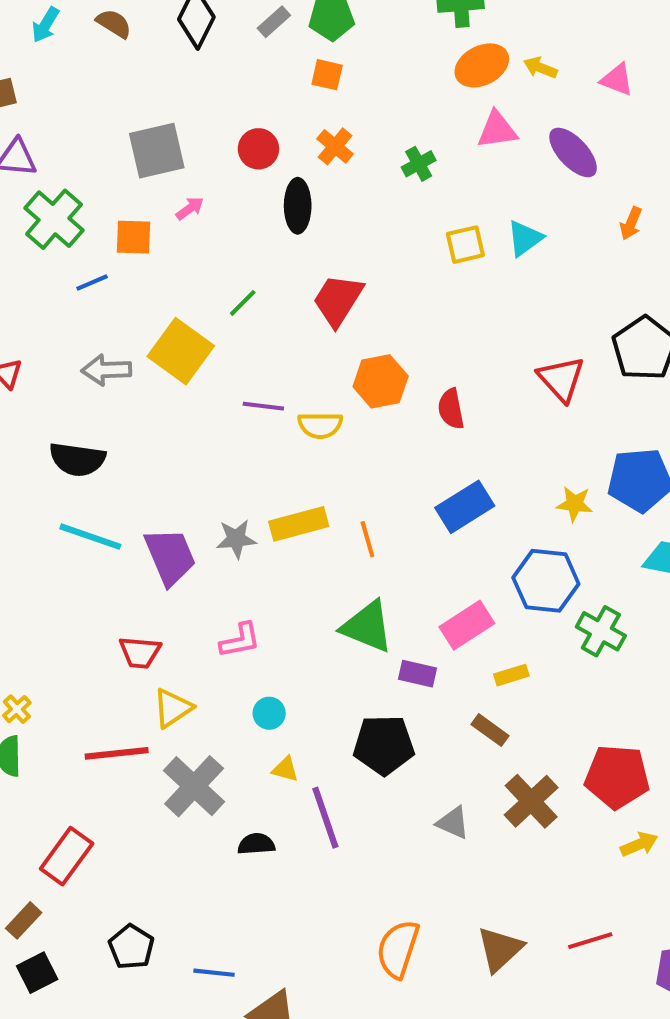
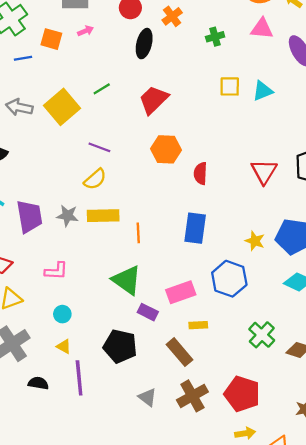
yellow semicircle: (320, 425) -> (95, 179), moved, turned -55
blue rectangle: (465, 507) -> (195, 228), turned -64
green cross: (601, 631) -> (262, 335), moved
brown rectangle: (490, 730) -> (179, 352), size x1.4

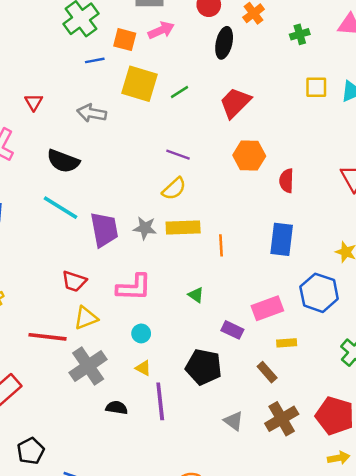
pink arrow: (86, 31) -> (161, 30), size x1.5
yellow square: (62, 107) -> (140, 84), moved, turned -32
pink L-shape: (56, 271) -> (134, 287), size x1.4
green triangle: (127, 280) -> (196, 295), moved, size x0.5
brown rectangle: (179, 352) -> (267, 372), size x0.7

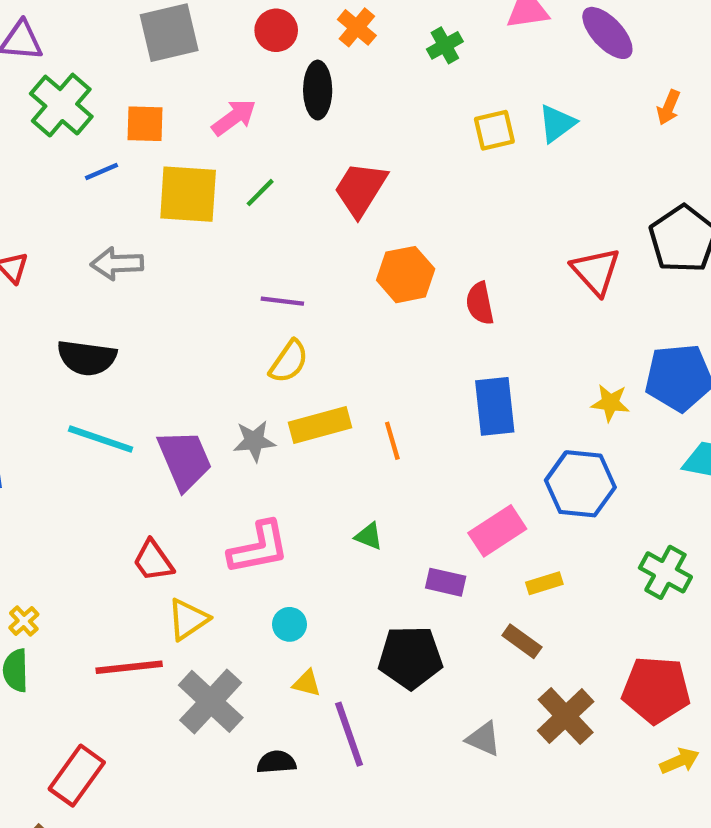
pink arrow: (161, 30) -> (234, 117), moved
red trapezoid: (74, 281) -> (153, 561), turned 50

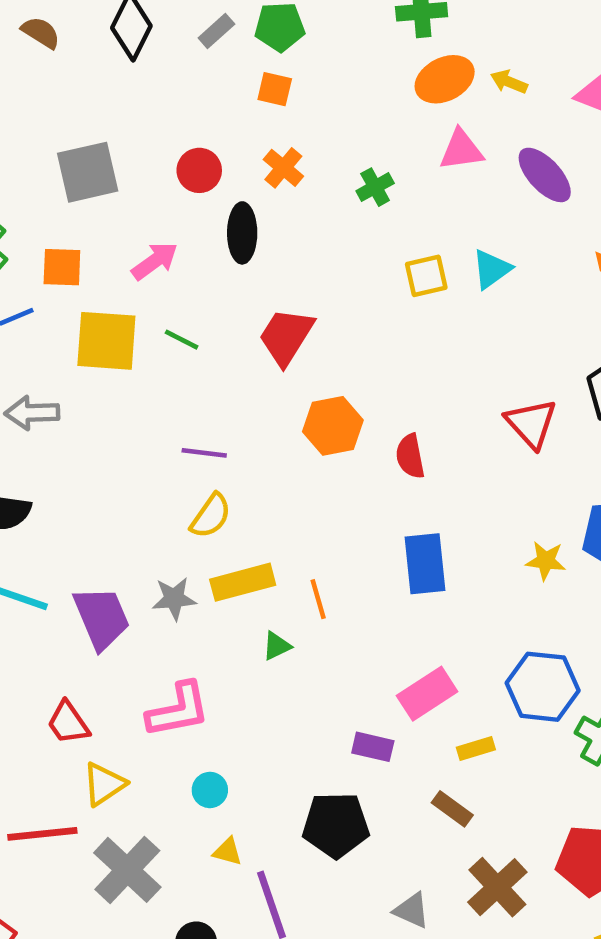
green line: (260, 193) -> (182, 340), turned 72
blue hexagon: (580, 484) -> (543, 687), moved
green triangle: (369, 536) -> (277, 646), moved, turned -48

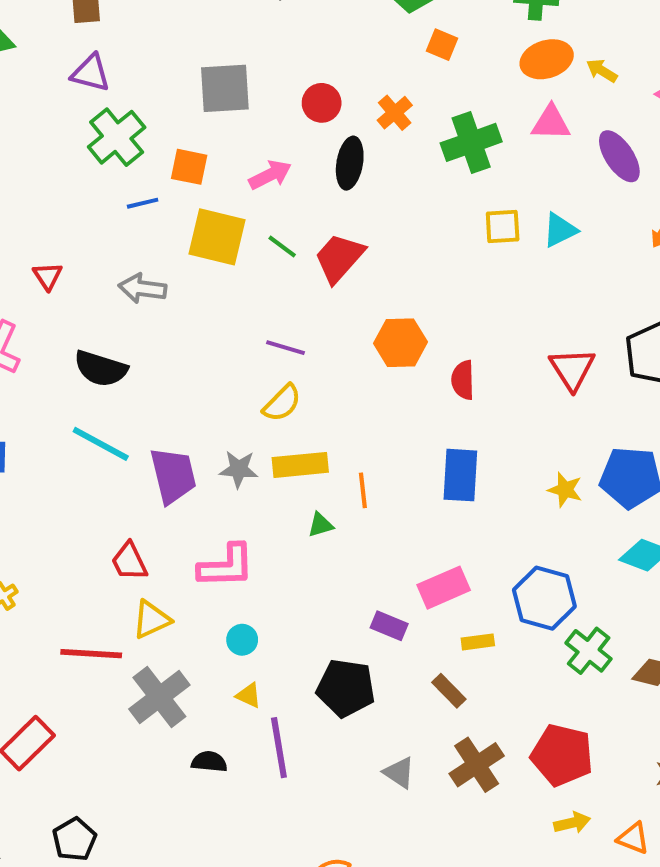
orange square: (275, 89) -> (442, 45), moved
green cross: (375, 187) -> (471, 142), size x1.8
red trapezoid: (286, 336) -> (339, 258), moved

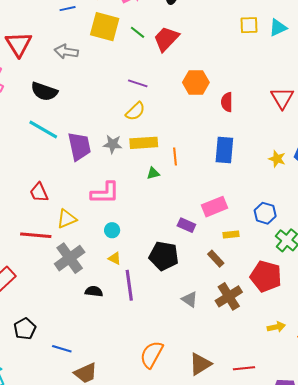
red triangle: (48, 276) -> (19, 44), size x1.8
red trapezoid: (129, 561) -> (39, 192), moved
blue hexagon: (544, 598) -> (265, 213), size x0.7
red pentagon: (562, 755) -> (266, 276), moved

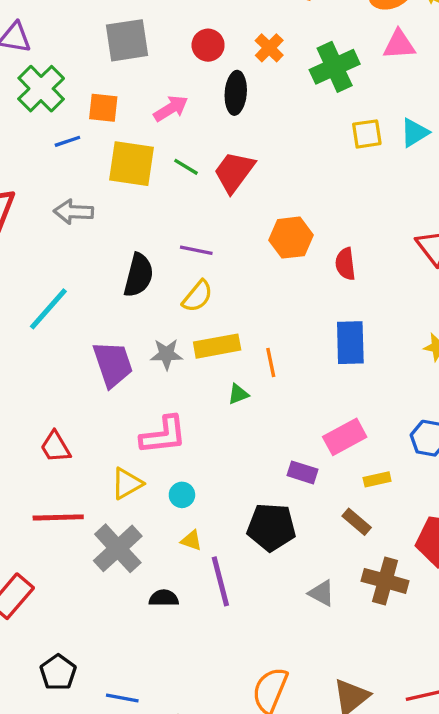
black semicircle: (44, 91) -> (138, 275), moved, turned -88
cyan line: (43, 129) -> (48, 309), moved, turned -72
yellow triangle: (67, 219) -> (127, 484), moved
brown cross: (229, 296) -> (385, 581), turned -36

